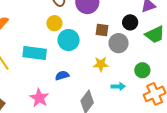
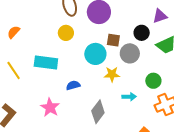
cyan circle: (69, 40) -> (95, 54), moved

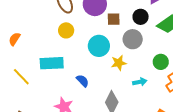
brown square: (113, 40) -> (114, 19), moved
blue semicircle: (73, 85) -> (83, 81), turned 72

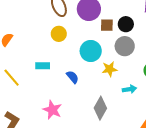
black circle: (141, 17) -> (126, 24), moved
cyan rectangle: (52, 63) -> (43, 66), size x0.6
blue semicircle: (83, 81) -> (73, 77), moved

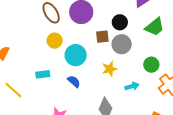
brown square: (107, 25) -> (102, 37), moved
cyan circle: (91, 51) -> (76, 55), moved

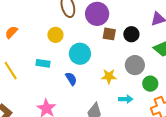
brown square: (102, 37) -> (109, 34), moved
yellow circle: (55, 41) -> (55, 35), moved
gray circle: (122, 44) -> (135, 65), moved

